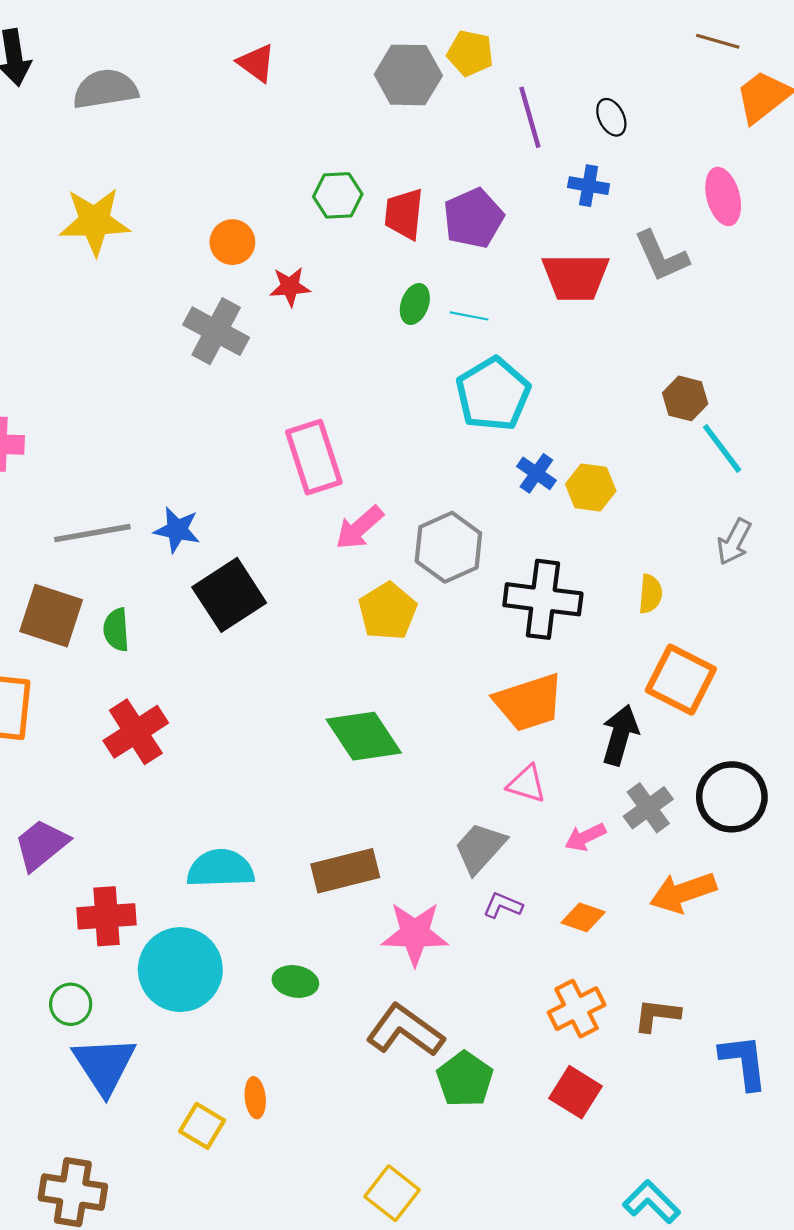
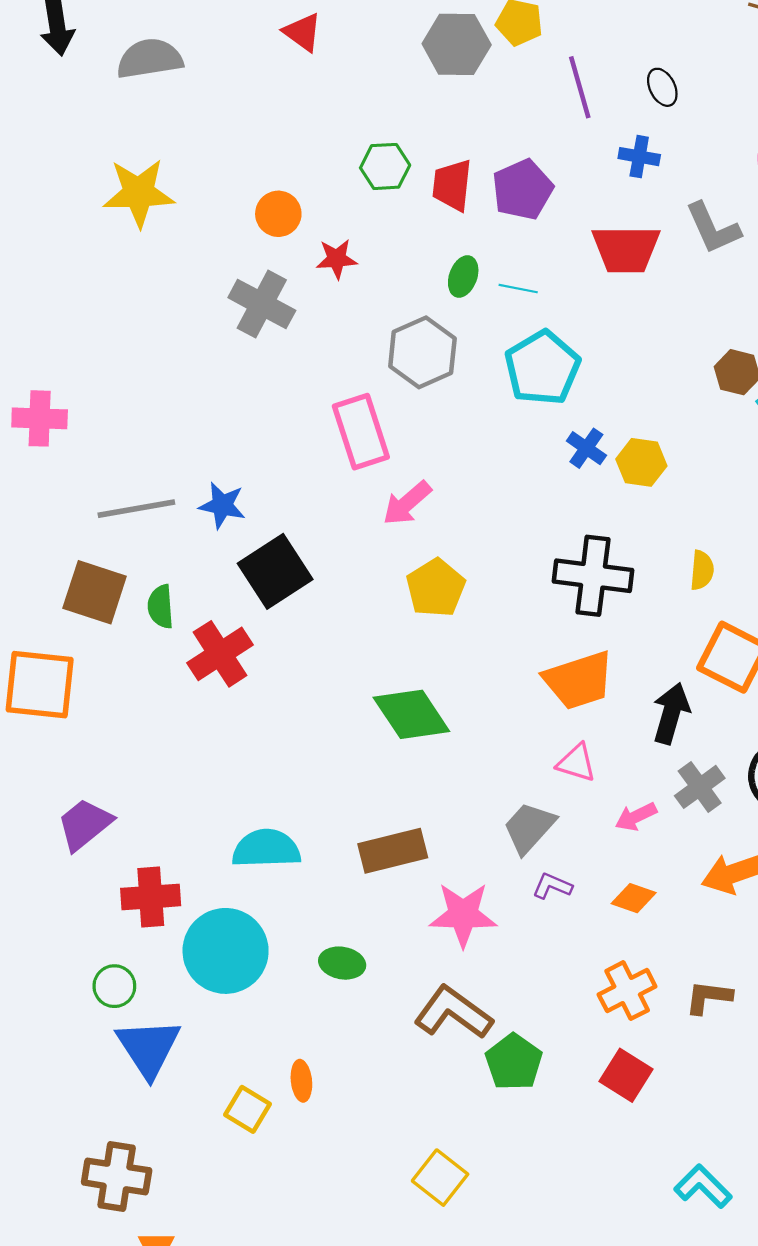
gray hexagon: (448, 547) -> (422, 352), moved
red cross: (136, 732) -> (220, 654), moved

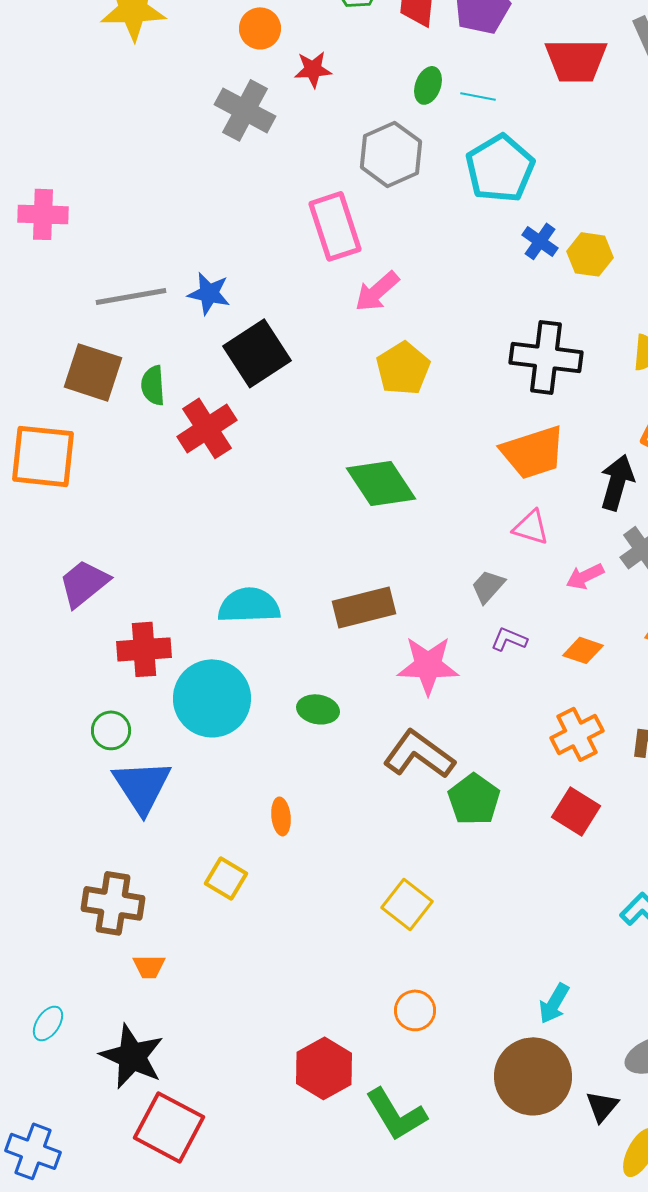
gray trapezoid: (529, 828) -> (488, 586), size x0.7
yellow square: (248, 1109) -> (226, 878), moved

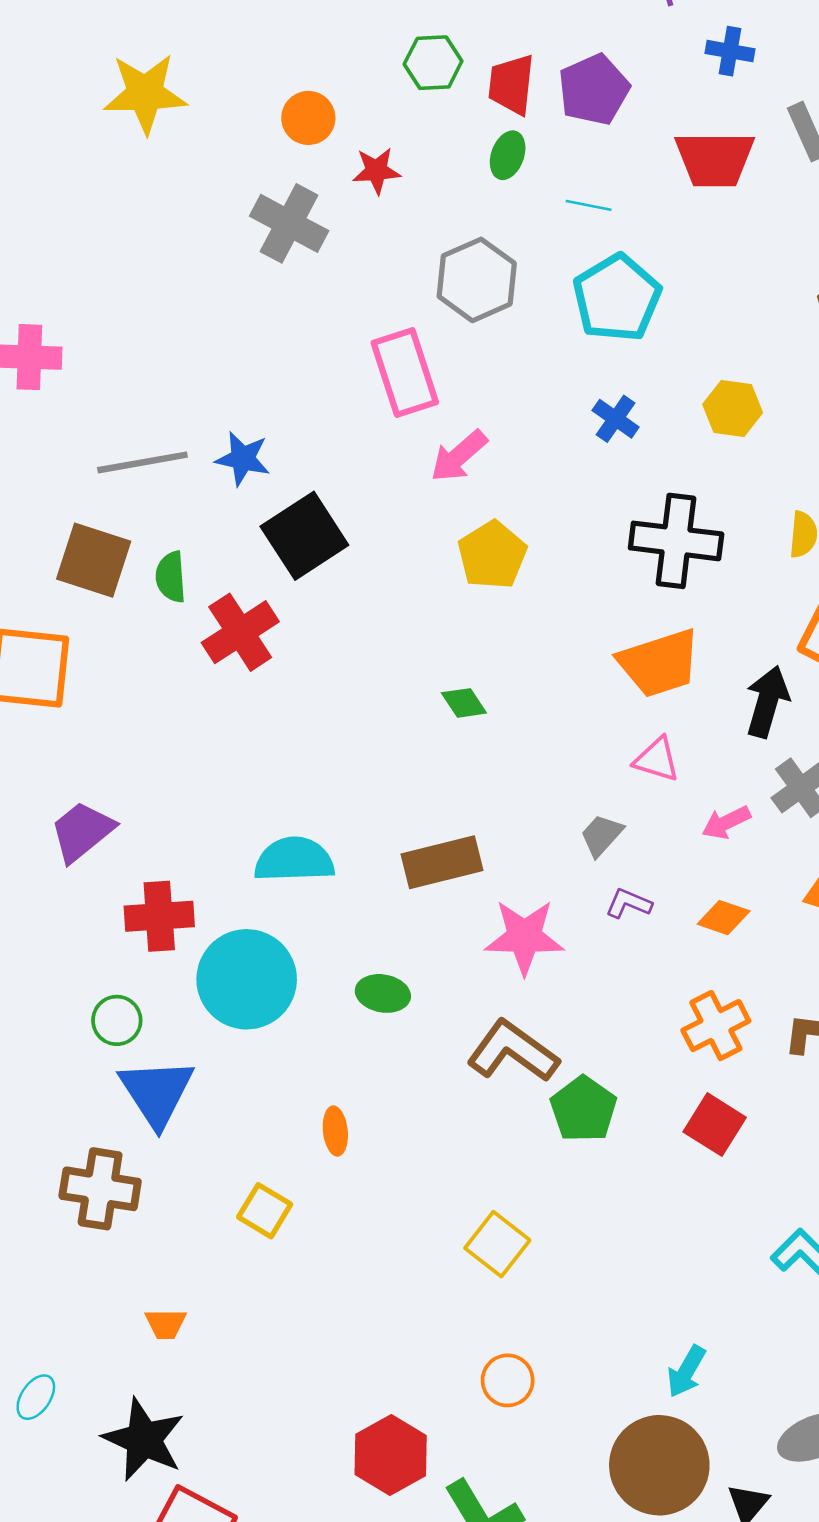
green ellipse: (428, 85) -> (508, 155), moved
blue cross: (540, 241) -> (616, 419), moved
green diamond: (381, 483) -> (464, 703), size x0.5
brown cross: (113, 903) -> (100, 1189), moved

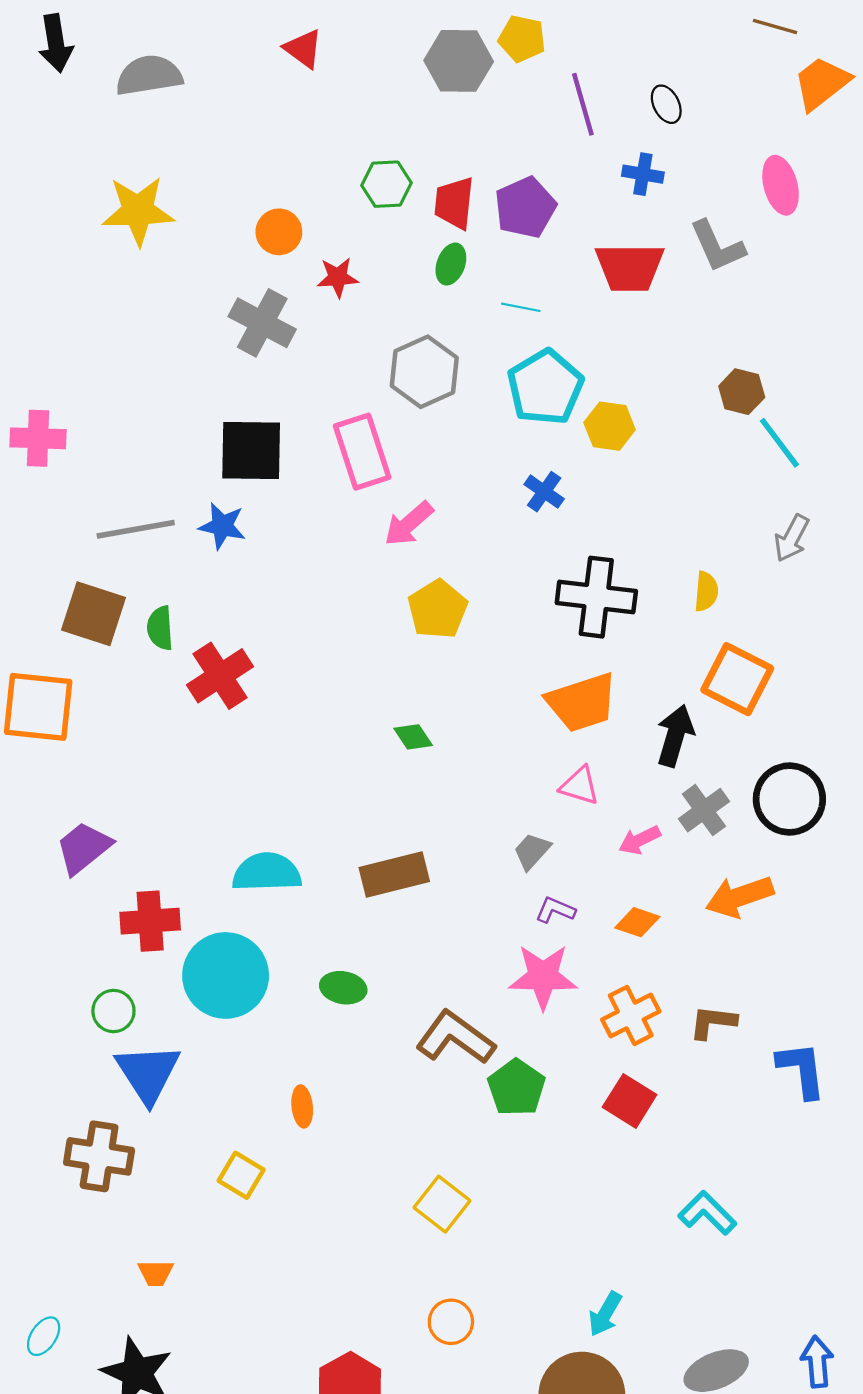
yellow hexagon: (733, 408) -> (610, 426), moved
black square: (304, 536) -> (251, 451), moved, turned 34
pink star: (524, 937) -> (543, 977), moved

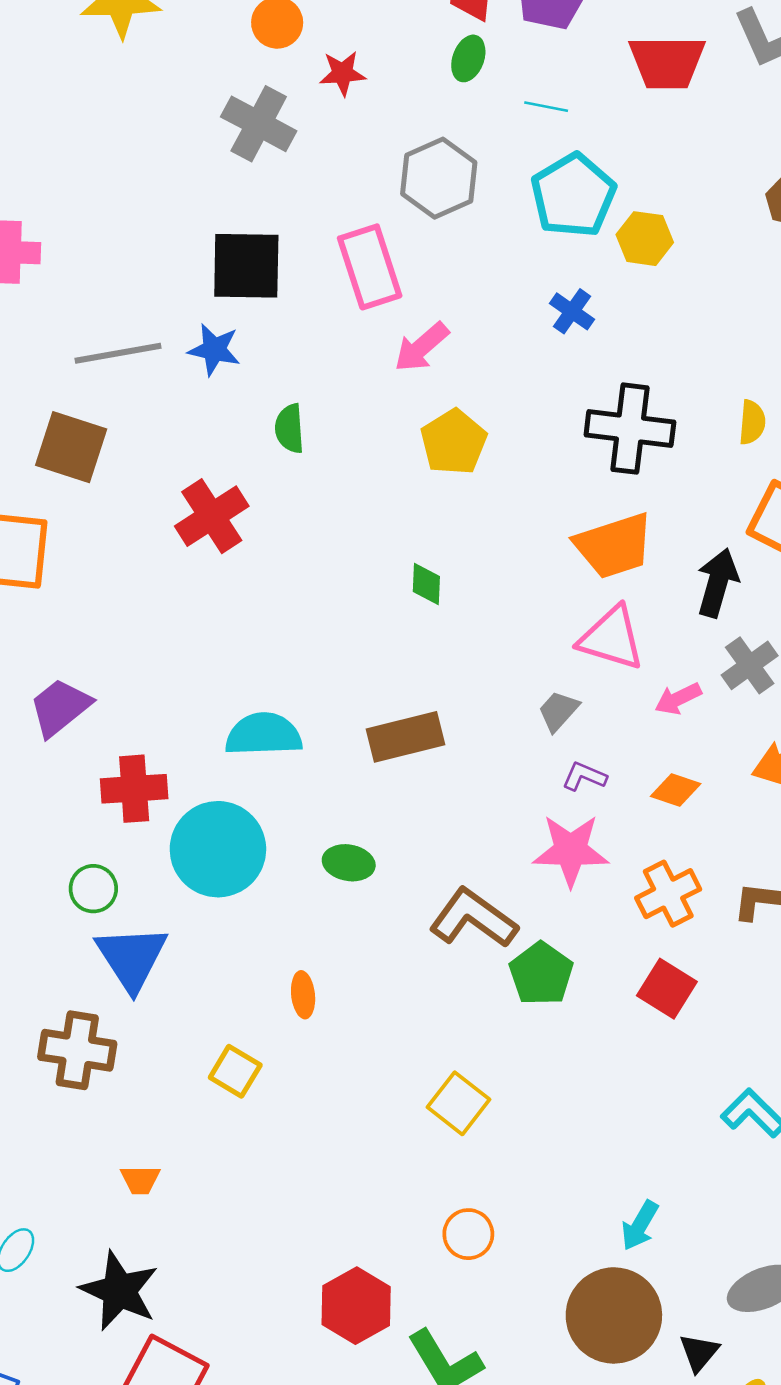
green semicircle: (160, 628) -> (289, 429), moved
green diamond: (413, 737) -> (426, 584), turned 36
pink triangle: (580, 786) -> (611, 638), size x1.5

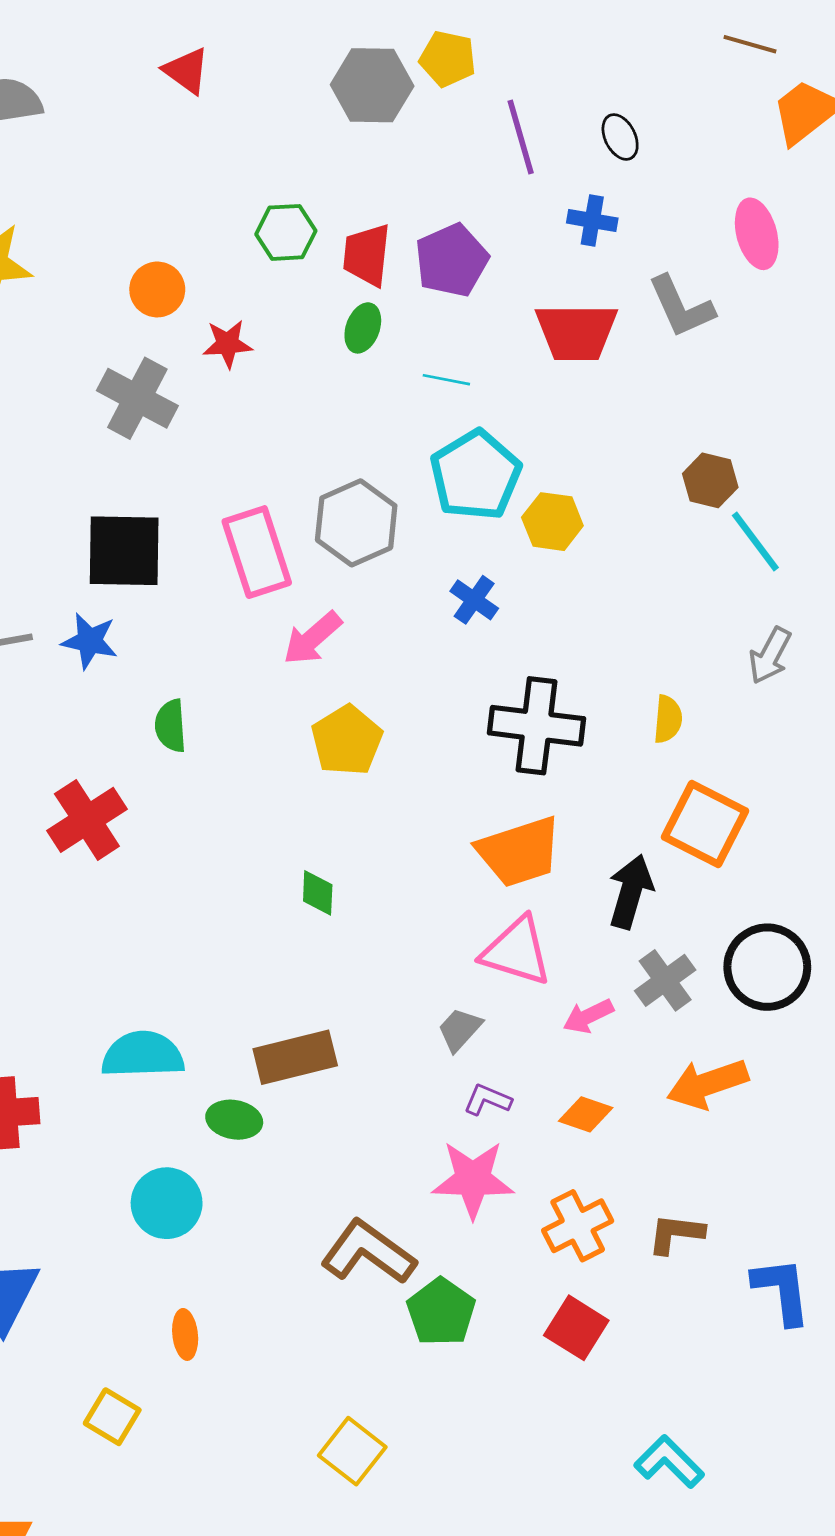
gray hexagon: (439, 178) -> (356, 523), moved
cyan circle: (218, 849) -> (167, 1203), moved, size x0.7
green ellipse: (349, 863) -> (234, 1120), moved

